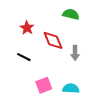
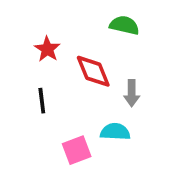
black line: (24, 57) -> (42, 101), turned 56
cyan semicircle: (71, 88) -> (115, 132), moved

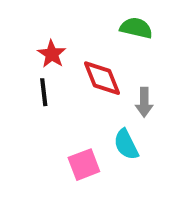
black line: (42, 101) -> (44, 92), moved
cyan semicircle: (115, 132) -> (126, 144), turned -120

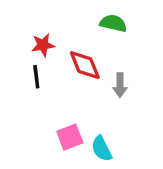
red star: (52, 54) -> (43, 45), turned 30
cyan semicircle: (126, 144) -> (102, 149), moved

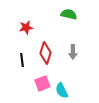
red diamond: (85, 65) -> (45, 53), moved, turned 40
black line: (36, 77) -> (22, 60), moved

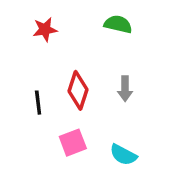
red star: (26, 27) -> (45, 29), moved
cyan semicircle: (62, 91) -> (123, 155), moved, turned -35

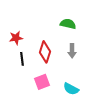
green semicircle: (118, 24) -> (68, 24), moved
red star: (45, 29) -> (16, 38), moved

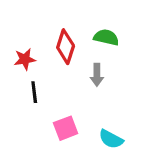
gray arrow: (72, 51) -> (97, 75), moved
red diamond: (45, 52) -> (66, 47), moved

